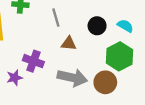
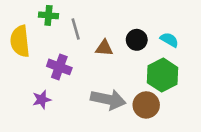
gray line: (56, 18) -> (76, 29), moved
brown triangle: (69, 43) -> (104, 48), moved
purple cross: (33, 61) -> (59, 67), moved

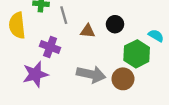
cyan semicircle: (169, 40) -> (156, 36), moved
purple star: (42, 100) -> (35, 74), size x1.6

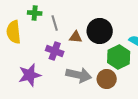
black circle: (115, 24) -> (100, 31), size x1.6
purple cross: (50, 47) -> (55, 51), moved

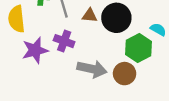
brown triangle: (76, 37) -> (90, 15), moved
purple star: (30, 75) -> (35, 50), moved

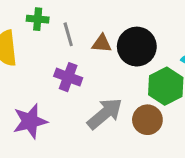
purple star: (35, 50) -> (30, 121), moved
gray arrow: (92, 69) -> (105, 114), turned -52

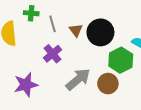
brown triangle: (102, 43) -> (76, 30), turned 48
purple cross: (68, 77) -> (52, 54), turned 30

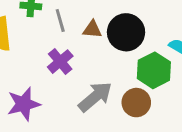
brown triangle: (76, 30) -> (92, 29), turned -48

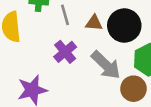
gray arrow: (95, 97) -> (106, 65), moved, turned 84

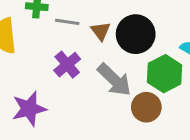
gray line: (65, 15) -> (67, 22), turned -66
brown triangle: (94, 23) -> (101, 31), turned 48

